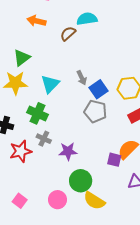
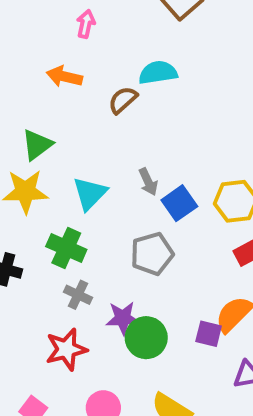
gray pentagon: (95, 111) -> (152, 254), moved, turned -30
red star: (21, 151) -> (66, 349), moved
green circle: (81, 181) -> (146, 338), moved

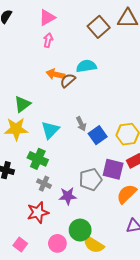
orange arrow: (64, 77) -> (55, 74), moved
gray pentagon: (152, 254) -> (90, 179), moved
purple square: (209, 334) -> (113, 169), moved, size x1.5
green circle: (146, 338) -> (80, 230), moved

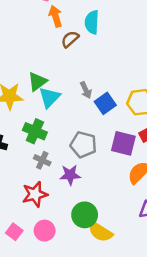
cyan semicircle: (86, 66) -> (92, 22), turned -78
orange arrow: (55, 74) -> (56, 16), moved, turned 60
green triangle: (22, 104) -> (37, 82), moved
gray pentagon: (90, 179) -> (83, 145), moved, turned 30
pink circle: (57, 243) -> (45, 231), moved

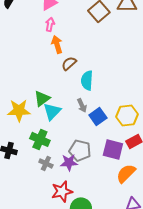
cyan semicircle: (92, 22) -> (87, 80), moved
purple star: (70, 175) -> (69, 162), moved
red star: (35, 194) -> (62, 191), moved

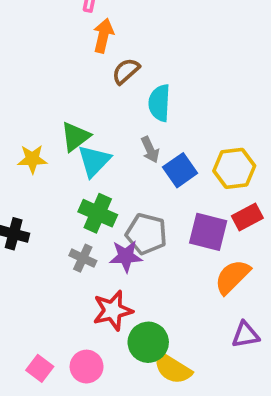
orange arrow: (57, 44) -> (103, 36), turned 30
yellow star: (19, 110) -> (32, 159), size x0.7
green cross: (40, 139) -> (98, 213), moved

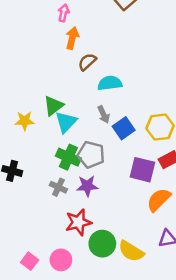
cyan semicircle: (159, 103) -> (110, 83), turned 80
gray pentagon: (146, 234) -> (91, 155), moved
yellow semicircle: (173, 368) -> (131, 251), moved

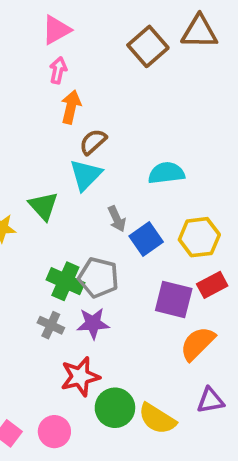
cyan semicircle: (110, 83) -> (166, 173), moved
green triangle: (53, 106) -> (43, 206), turned -35
cyan triangle: (66, 122) -> (86, 175), moved

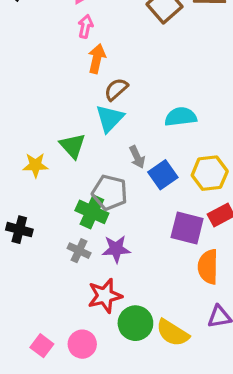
gray pentagon: (98, 278) -> (110, 193), moved
orange semicircle: (198, 344) -> (208, 267), turned -44

